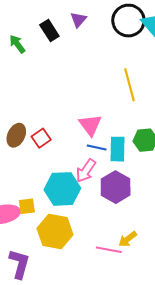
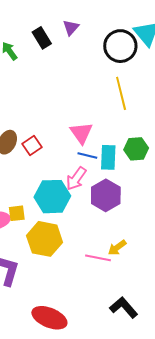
black circle: (128, 21) -> (120, 46), moved

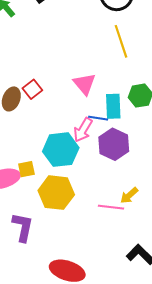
red square: (32, 145) -> (32, 89), moved
blue line: (87, 155) -> (98, 118), moved

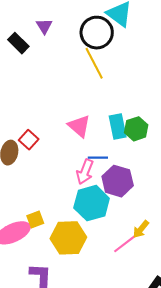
yellow line: (121, 41) -> (94, 63), moved
cyan rectangle: (113, 106) -> (118, 126), moved
cyan hexagon: (61, 150) -> (92, 203), moved
pink line: (111, 207) -> (125, 244), turned -35

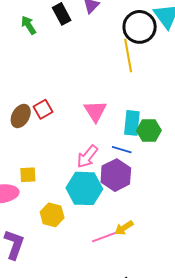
blue line: (98, 158) -> (122, 150), moved
yellow square: (35, 219) -> (28, 175), moved
yellow hexagon: (68, 238) -> (52, 215), size x0.7

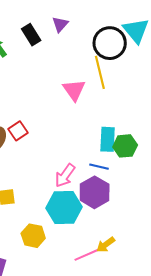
pink triangle: (95, 111) -> (74, 90), moved

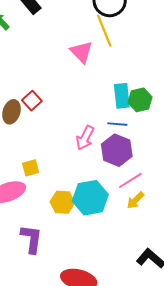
cyan hexagon: (64, 208) -> (90, 198), moved
pink line: (87, 255) -> (130, 180), moved

